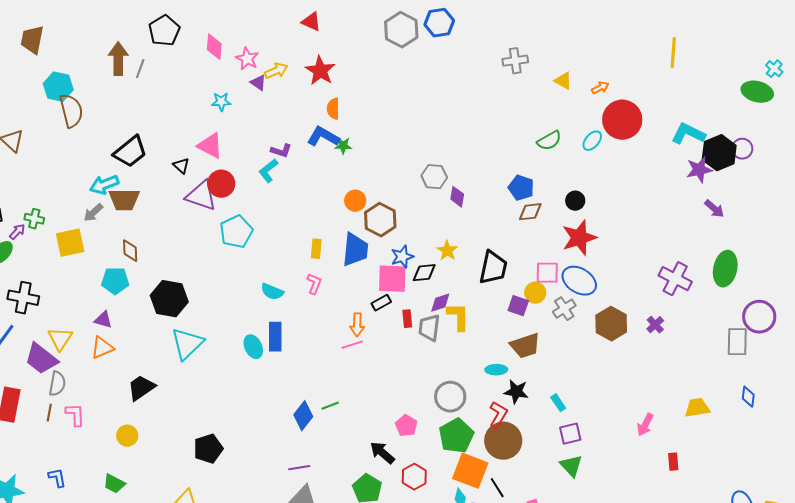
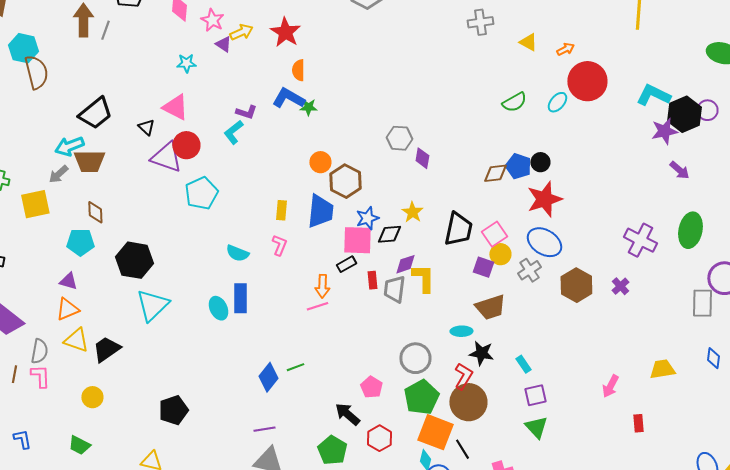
blue pentagon: (521, 188) -> (518, 166), moved
pink square: (547, 273) -> (494, 234), moved, turned -35
yellow triangle: (60, 339) -> (76, 340), moved, turned -44
gray semicircle: (57, 384) -> (39, 351), moved

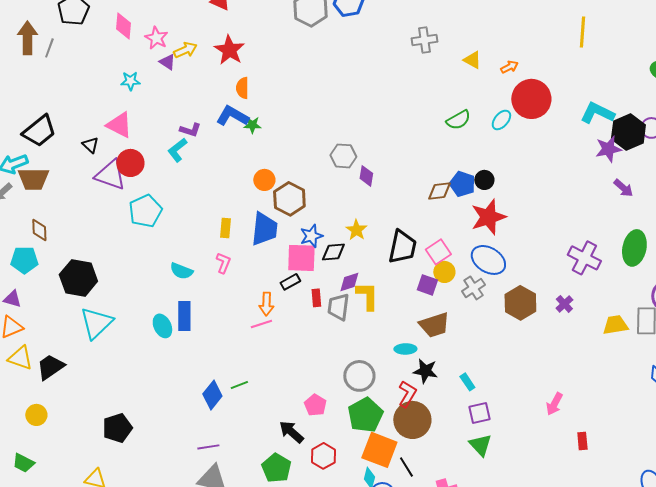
yellow trapezoid: (662, 369) -> (615, 325), moved

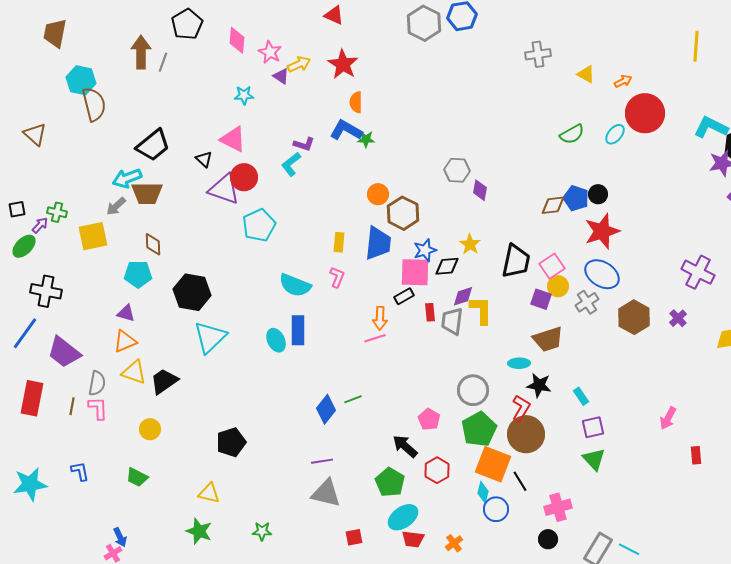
cyan semicircle: (181, 271) -> (295, 285), size x1.4

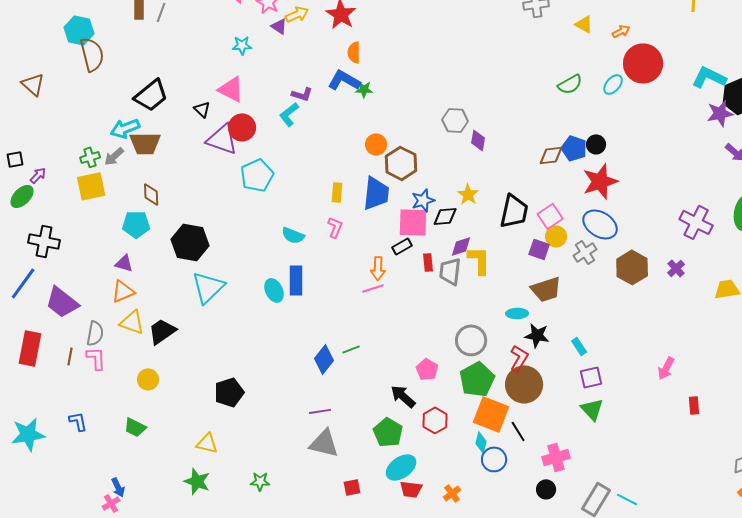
green cross: (57, 212) -> (90, 157), moved, turned -30
cyan semicircle: (295, 285) -> (293, 235), size x0.7

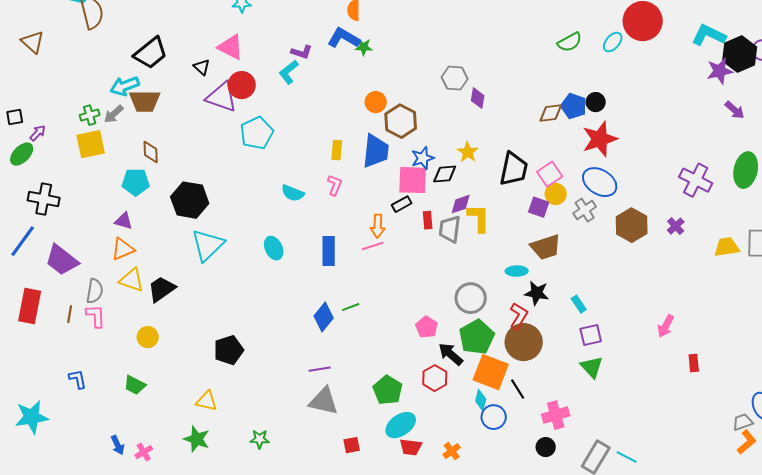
blue rectangle: (296, 280) -> (329, 251), moved
black arrow: (403, 396) -> (451, 354), moved
cyan star: (28, 434) -> (32, 417), moved
pink cross: (111, 503) -> (144, 452), moved

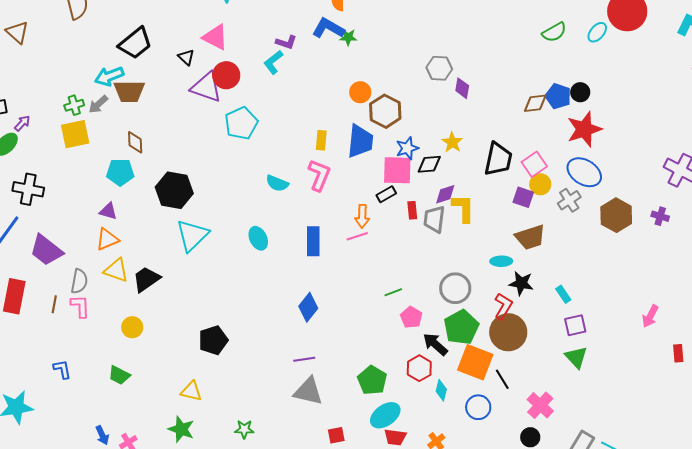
pink L-shape: (335, 185) -> (319, 175), size x1.5
purple cross: (676, 226) -> (660, 216), turned -30
green line: (351, 307) -> (393, 292), moved
cyan diamond: (481, 400) -> (441, 390), moved
pink cross: (556, 415) -> (540, 405), turned -32

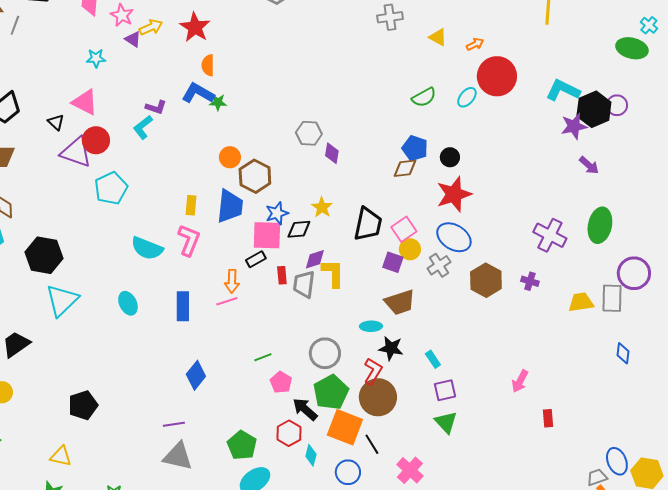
blue pentagon: (558, 96) -> (415, 148), moved
cyan semicircle: (277, 183) -> (147, 248), size x1.4
blue diamond: (308, 307) -> (196, 375), moved

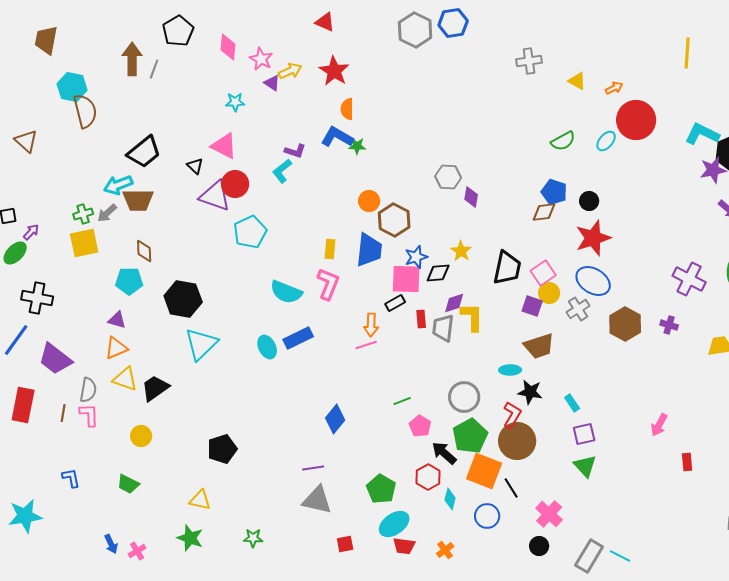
blue rectangle: (183, 306) -> (298, 338), moved, turned 64

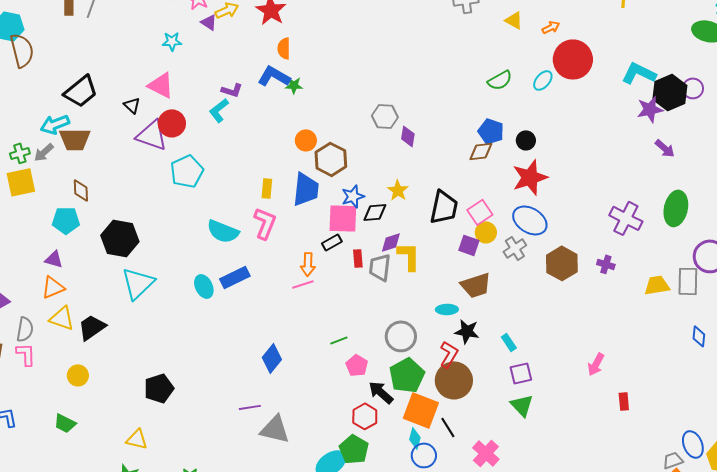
green pentagon: (381, 489) -> (354, 449), moved
cyan diamond: (450, 499) -> (415, 438), moved
gray triangle: (317, 500) -> (275, 429), moved

